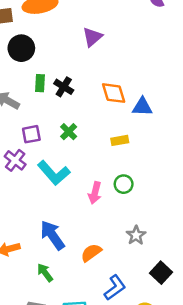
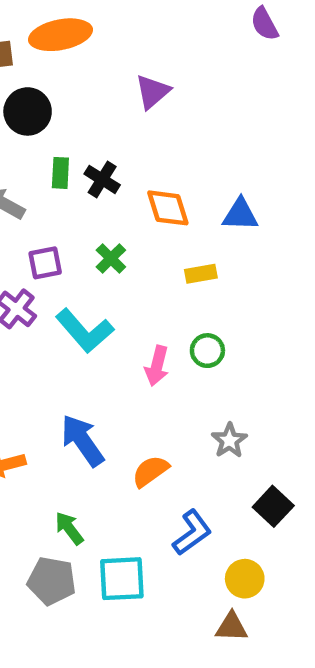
orange diamond: (114, 93) -> (168, 208), moved
green arrow: (45, 273) -> (69, 528), moved

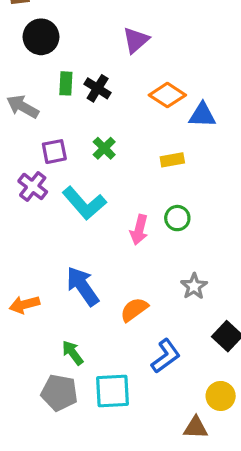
purple triangle: (153, 92) -> (136, 40), moved
orange diamond: (168, 208) -> (167, 95), moved, turned -40
yellow circle: (245, 579) -> (221, 396), moved

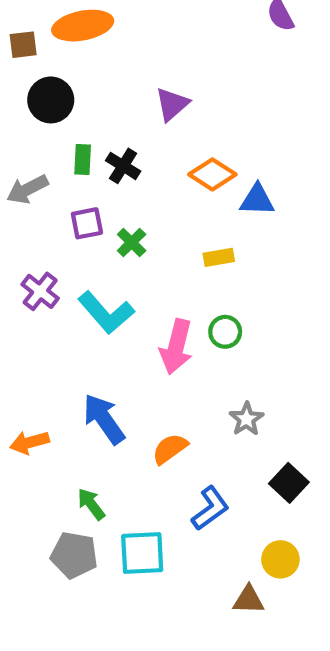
gray arrow: (23, 107) -> (27, 189), turned -56
purple square: (54, 152) -> (87, 223), moved
pink arrow: (139, 230) -> (176, 347), size x1.4

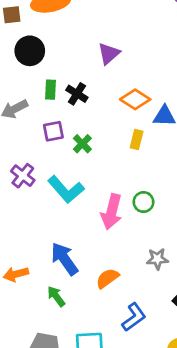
yellow rectangle: (219, 257) -> (137, 140), moved, turned -66
gray star: (246, 419) -> (157, 259), turned 30
green arrow: (91, 504) -> (56, 296), moved

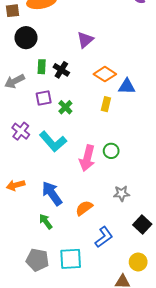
orange arrow: (16, 274) -> (16, 185), moved

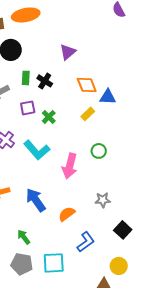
orange diamond: (105, 74) -> (87, 85), turned 35
yellow rectangle: (106, 104) -> (88, 114), turned 32
green circle: (111, 151) -> (99, 151), moved
green arrow: (46, 221) -> (24, 237), moved

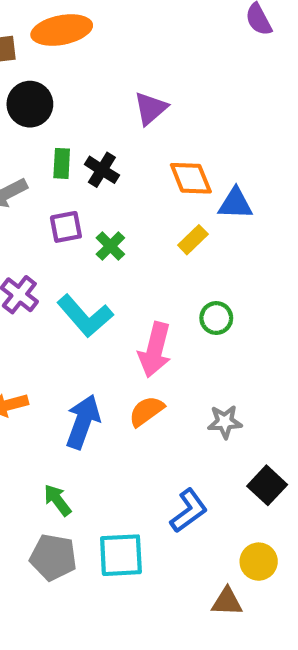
blue arrow: (36, 200) -> (83, 422), turned 55
orange semicircle: (67, 214) -> (146, 411), moved

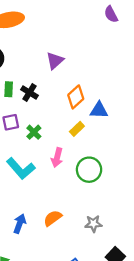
orange diamond: (191, 178) -> (76, 97), turned 70
green circle: (216, 318) -> (89, 170), size x1.5
pink arrow: (155, 350) -> (57, 158), moved, size x0.7
blue arrow: (83, 422) -> (20, 224), size x0.7

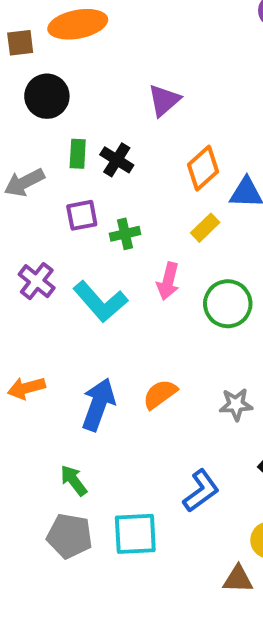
green cross: (34, 132) -> (125, 234), turned 32
blue arrow: (20, 224) -> (98, 404), size x1.4

